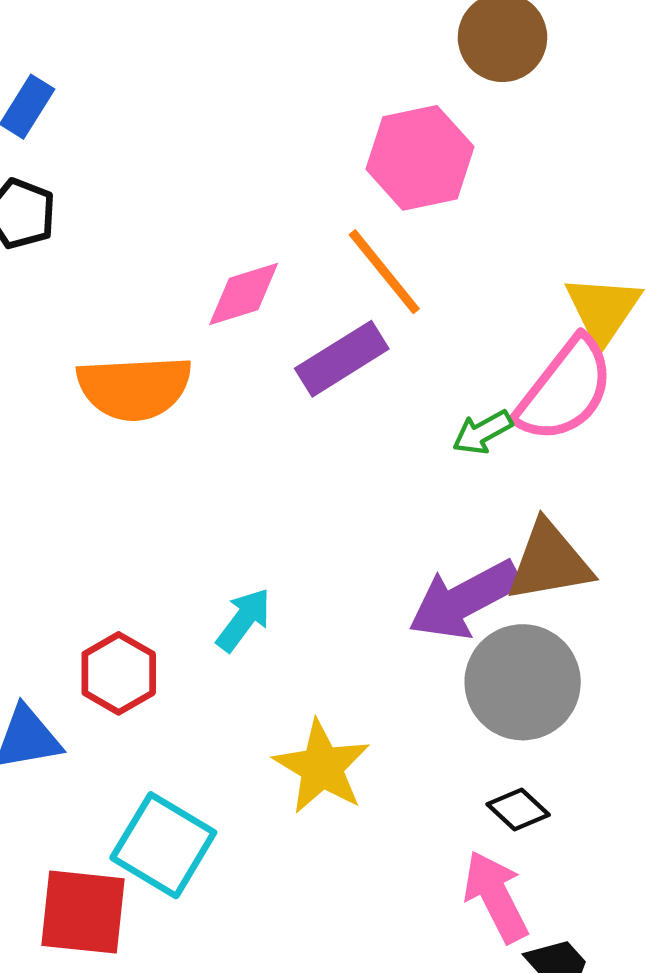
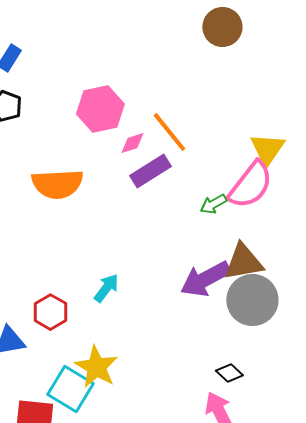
pink hexagon: (420, 158) -> (100, 109), moved
pink diamond: (244, 294) -> (132, 143), moved, size x0.7
gray circle: (523, 682) -> (252, 300), moved
yellow star: (322, 767) -> (96, 367), moved

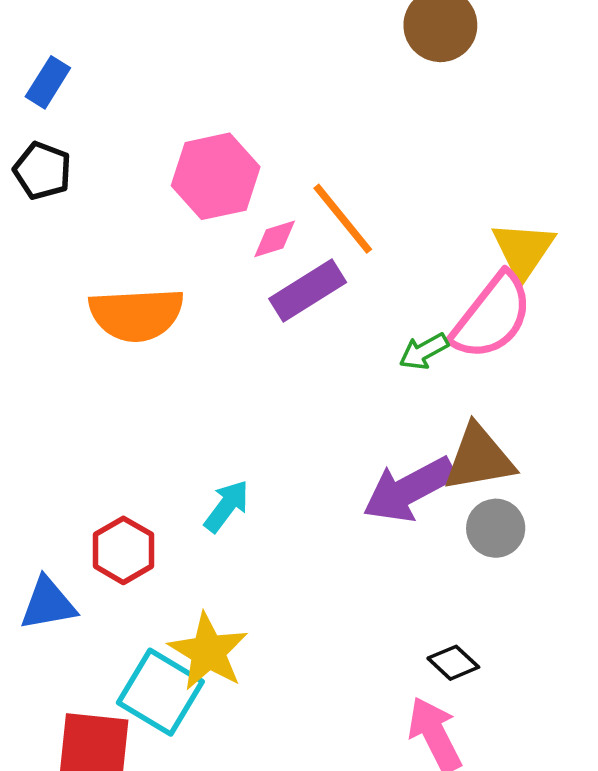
gray circle: (252, 300) -> (496, 528), size x0.6

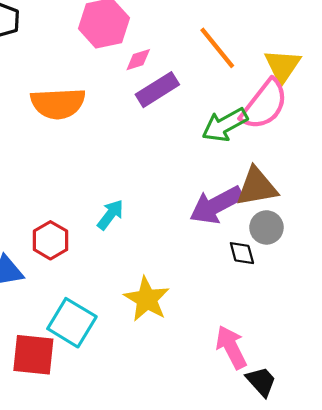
orange line: (343, 219) -> (217, 48), moved
green arrow: (424, 351) -> (225, 125), size x1.6
yellow star: (208, 652) -> (147, 299), moved
black diamond: (453, 663) -> (242, 253), moved, turned 32

